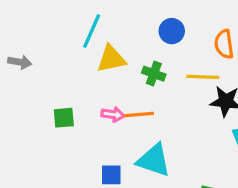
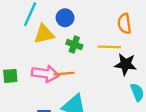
blue circle: (172, 31) -> (65, 18), moved
pink arrow: (113, 114) -> (45, 74), size x1.6

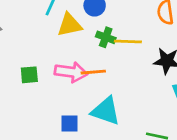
yellow line: (109, 47) -> (128, 41), moved

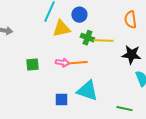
pink arrow: (71, 72) -> (62, 63), size x0.6

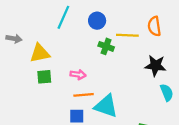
yellow triangle: (61, 29) -> (40, 53), moved
yellow line: (103, 41) -> (127, 35), moved
orange line: (78, 63) -> (84, 95), moved

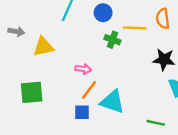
green square: (44, 77) -> (32, 92), moved, size x1.5
orange line: (84, 95) -> (89, 90), turned -48

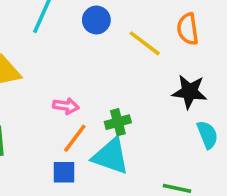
yellow line: (135, 28) -> (145, 43), turned 35
green cross: (112, 40) -> (118, 122), moved, turned -35

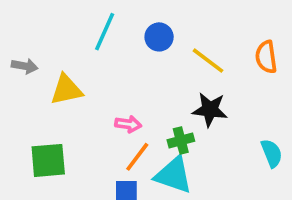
orange semicircle: (188, 29) -> (266, 57), moved
black star: (189, 92) -> (210, 110), moved

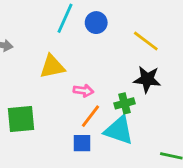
blue circle: (159, 37) -> (96, 23), moved
yellow triangle: (66, 90) -> (52, 67), moved

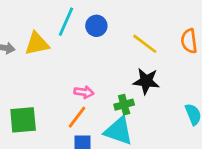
yellow triangle: (52, 67) -> (37, 44), moved
orange line: (90, 116) -> (77, 117), moved

